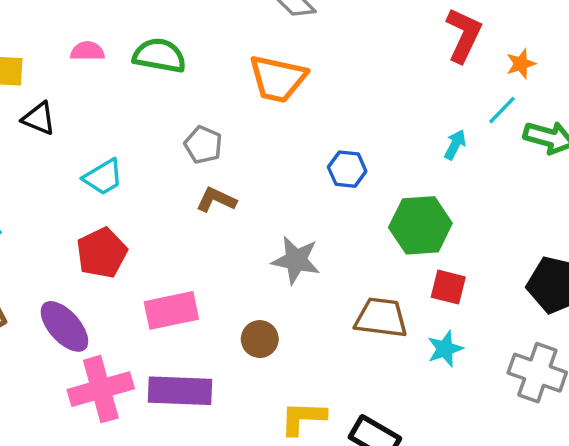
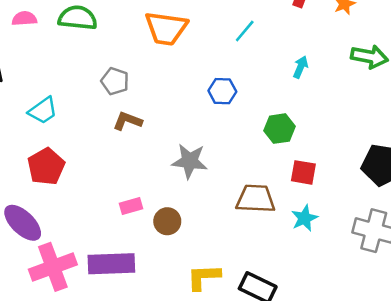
cyan line: (502, 110) -> (245, 31), moved
green hexagon: (420, 225) -> (279, 129), size x0.7
pink rectangle: (171, 310) -> (131, 206), moved, size x0.6

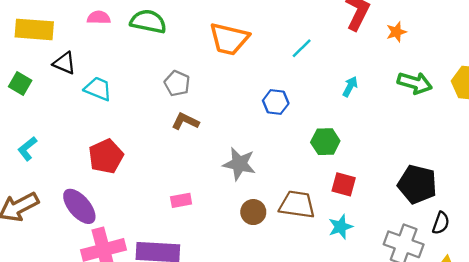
cyan trapezoid: (43, 111) -> (98, 89), moved, turned -128
brown circle: (167, 221) -> (253, 212), moved

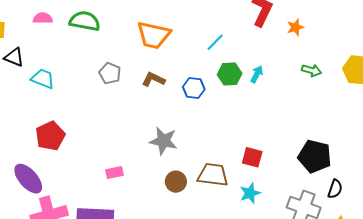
green arrow: (415, 83) -> (312, 70), size x0.7
brown L-shape: (185, 121) -> (153, 79), moved
green hexagon: (325, 142) -> (230, 74), moved

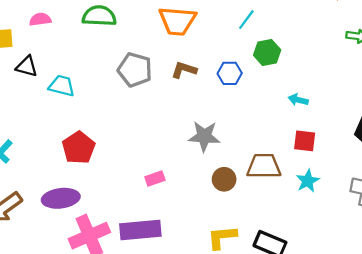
pink semicircle: (43, 18) -> (40, 19), moved
gray pentagon: (110, 73) -> (135, 70), size x1.4
cyan arrow: (257, 74) -> (298, 100), moved, turned -96
purple ellipse: (28, 179) -> (61, 198), turned -48

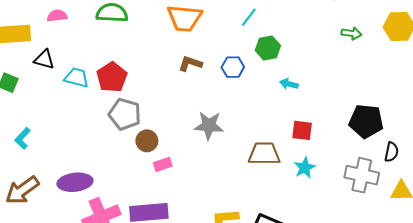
gray pentagon: (135, 70) -> (125, 114), moved
cyan arrow: (298, 100) -> (289, 84), moved
red pentagon: (79, 148) -> (112, 77), moved
brown circle: (224, 179) -> (147, 141), moved

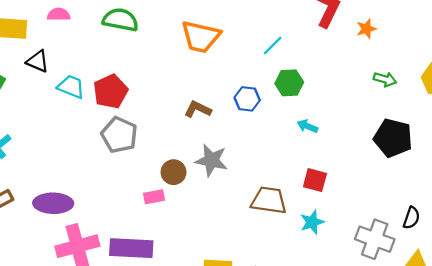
brown L-shape: (190, 64) -> (198, 109), moved
black pentagon: (366, 121) -> (393, 138), moved
brown circle: (147, 141) -> (174, 172), moved

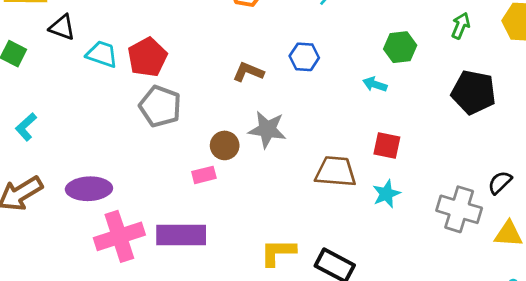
green arrow: (385, 79) -> (461, 26), turned -80
green hexagon: (289, 83) -> (400, 47), moved
black semicircle: (411, 218) -> (500, 183), turned -150

